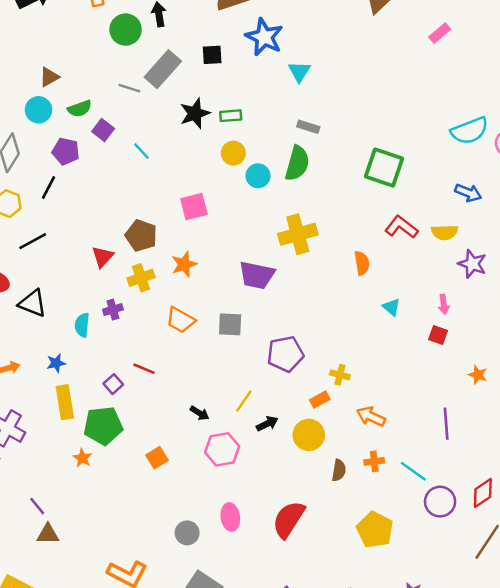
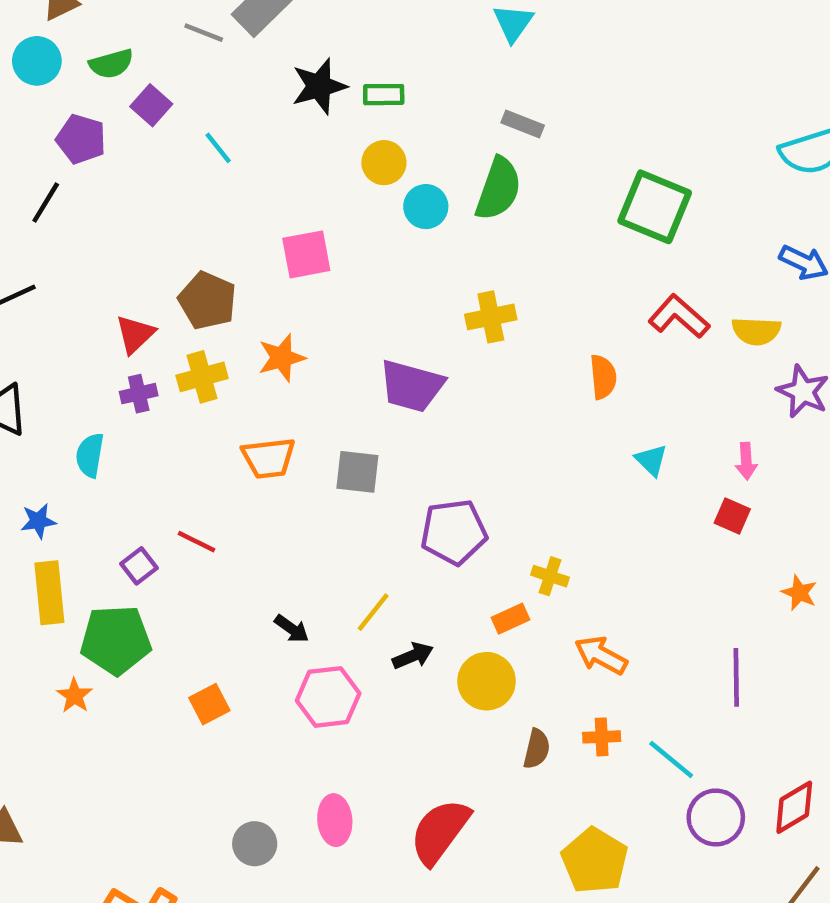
yellow cross: (298, 234) -> (491, 317), size x0.7
purple cross: (113, 310) -> (139, 394), moved
orange trapezoid: (181, 320) -> (269, 458), turned -40

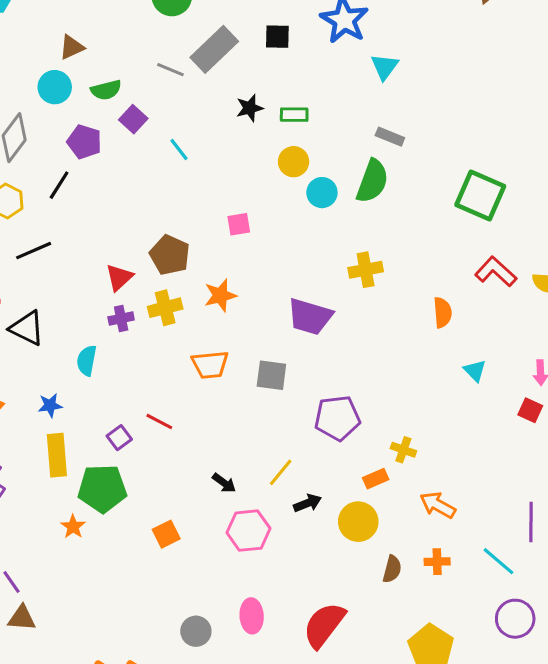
black star: (319, 86) -> (250, 108), size x0.7
pink square: (306, 254) -> (239, 224), size x0.7
cyan line: (671, 760) -> (499, 561), moved

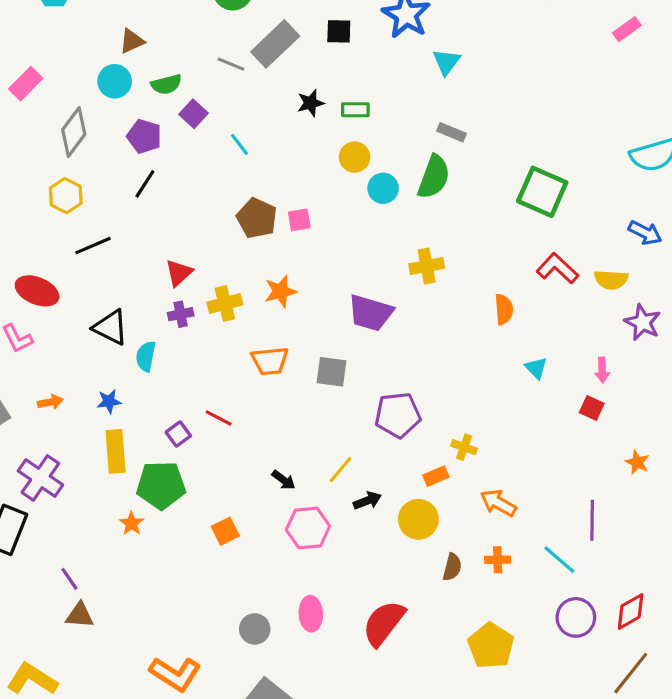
black line: (59, 185) -> (145, 184), moved
brown pentagon: (170, 255) -> (257, 218), moved
black triangle: (27, 328) -> (111, 327), moved

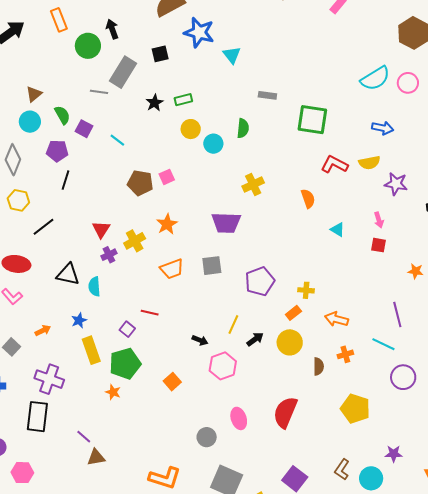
green semicircle: (166, 84) -> (62, 115), turned -90
gray rectangle: (452, 132) -> (267, 95), moved
green semicircle: (434, 177) -> (243, 128), size x0.7

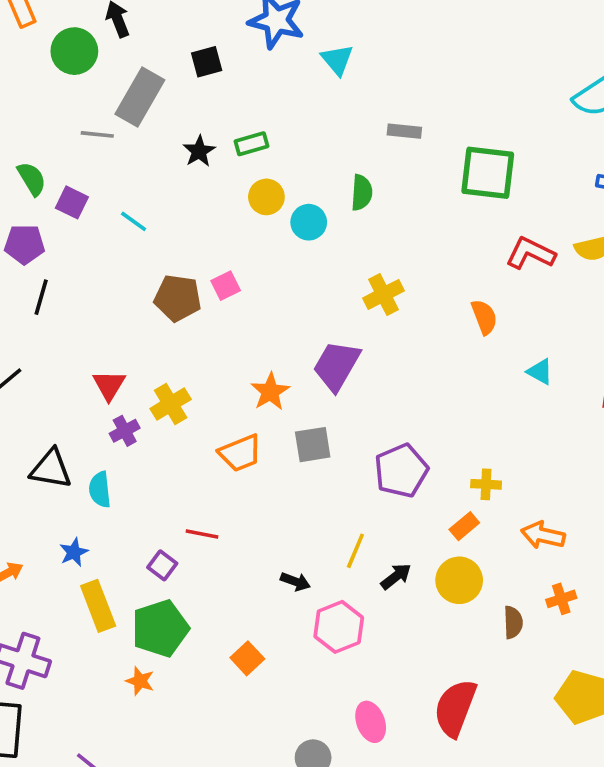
purple trapezoid: (226, 223) -> (336, 366), turned 120
orange star: (167, 224) -> (270, 392), moved

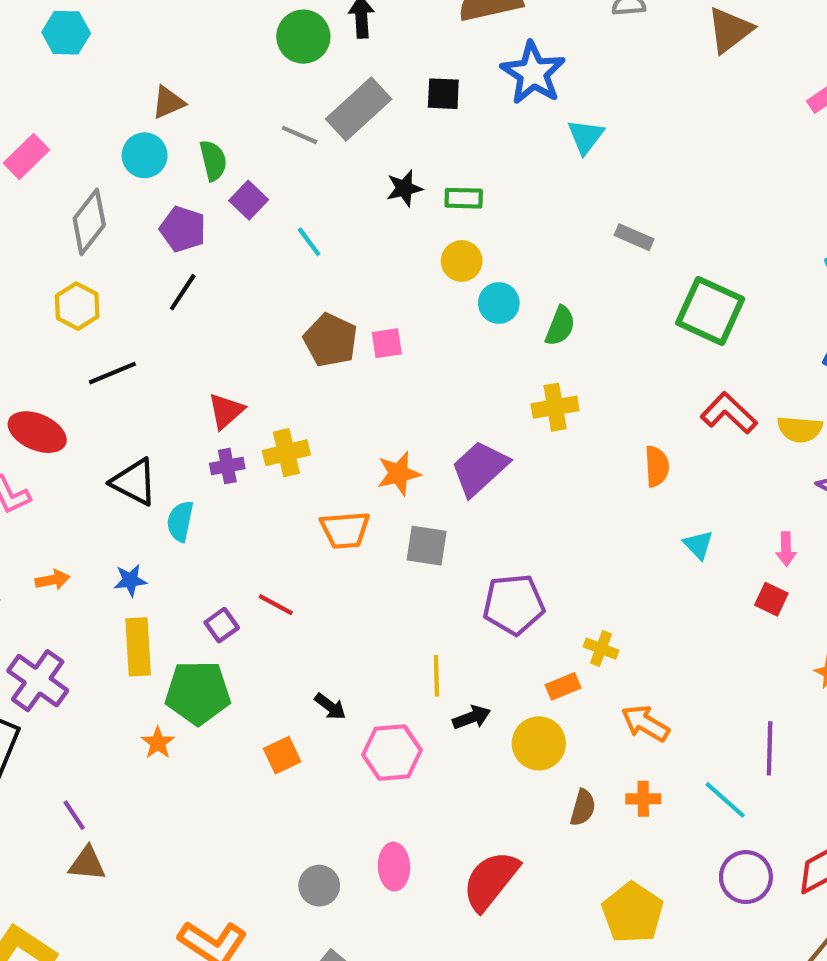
green semicircle: (362, 193) -> (560, 326), moved
yellow line: (355, 551) -> (436, 676), turned -42
black arrow: (295, 581) -> (330, 706), moved

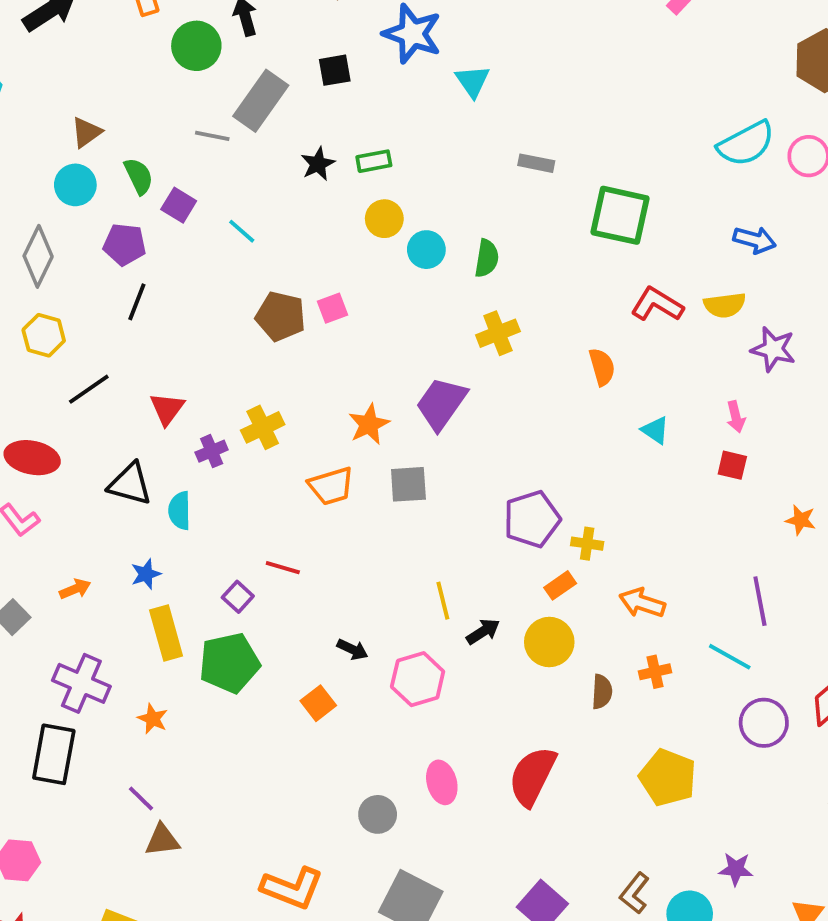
red triangle: (226, 411) -> (167, 409), moved
purple pentagon: (514, 604) -> (532, 519), moved
orange star: (158, 743) -> (153, 719), moved

